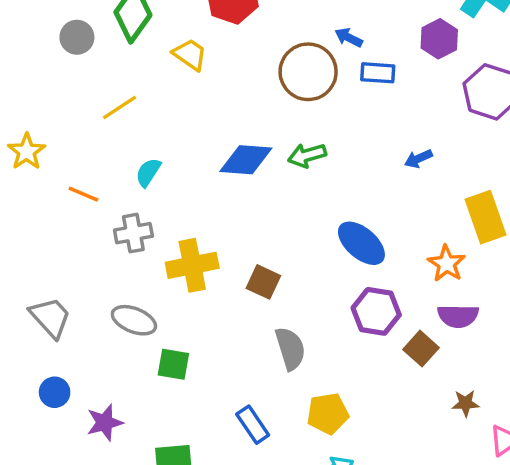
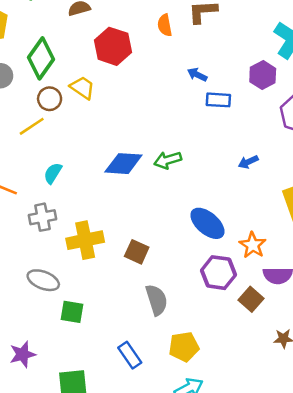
brown circle: (308, 72) -> (50, 99), moved, size x0.6
orange star: (447, 264) -> (253, 245), moved

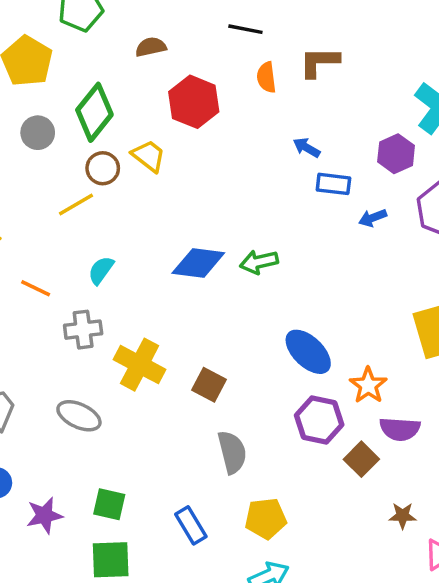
blue arrow: (248, 162) -> (373, 218), moved
yellow cross: (85, 240) -> (140, 365), turned 36
green square: (72, 312) -> (109, 504), moved

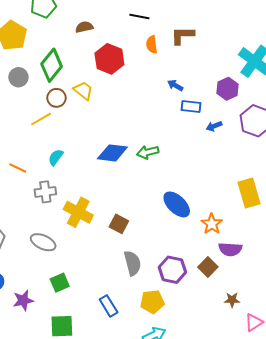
purple hexagon: (319, 420) -> (172, 270), moved
green square: (109, 504) -> (60, 283), moved, turned -36

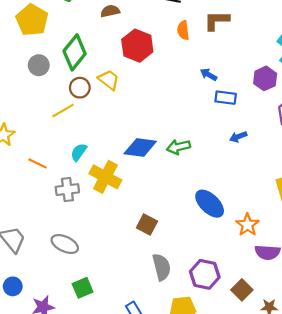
blue arrow: (214, 126) -> (238, 137), moved
yellow cross: (78, 212) -> (105, 177), moved
brown square: (208, 267) -> (242, 290), moved

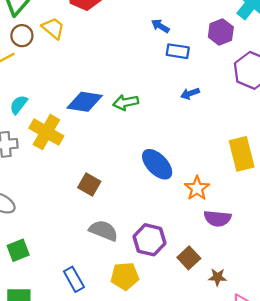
gray semicircle: (162, 267) -> (103, 231), turned -56

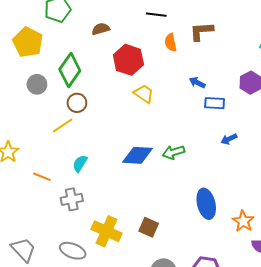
yellow trapezoid: (53, 28) -> (144, 94), moved
yellow cross: (46, 132) -> (107, 231), moved
blue ellipse: (157, 164) -> (206, 204), turned 36

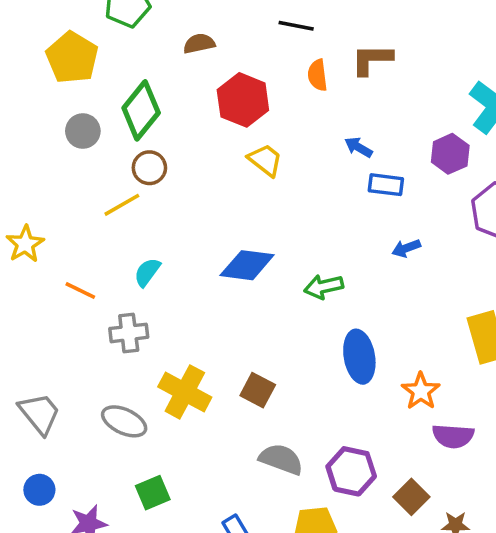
green arrow: (173, 152) -> (324, 287), moved

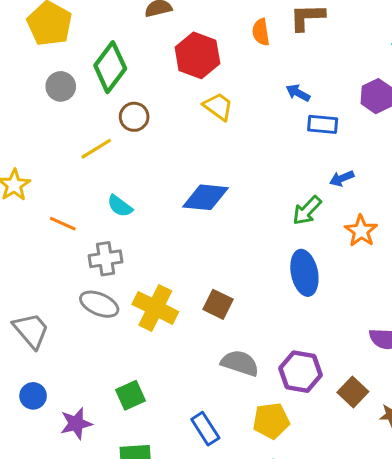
brown circle: (149, 168) -> (134, 117), moved
cyan semicircle: (147, 272) -> (120, 206), turned -88
green arrow: (324, 287) -> (307, 210), moved, turned -32
orange star: (421, 391) -> (361, 231), moved
gray ellipse: (124, 421) -> (99, 304), moved

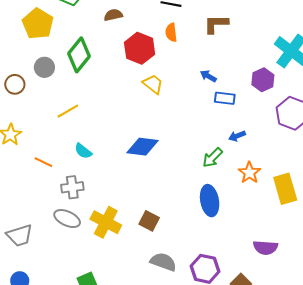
orange semicircle: (261, 32) -> (171, 33), moved
brown circle: (134, 117) -> (15, 84), moved
gray trapezoid: (31, 330) -> (20, 235), turned 112

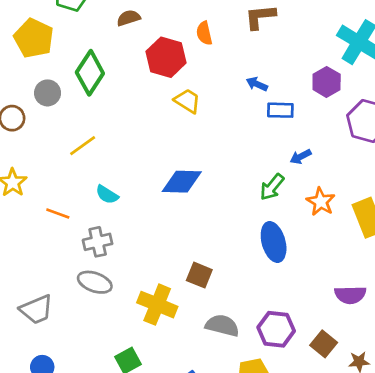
yellow cross: (106, 222) -> (157, 305), moved

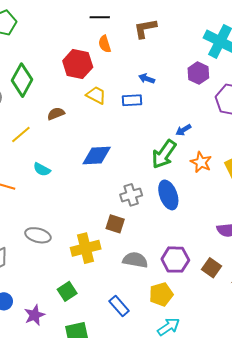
brown semicircle: (129, 18) -> (56, 114), moved
blue rectangle: (280, 110) -> (132, 100), moved
green arrow: (272, 187) -> (164, 154), size x1.4
gray cross: (98, 242) -> (131, 195), moved
yellow cross: (157, 305) -> (86, 248), turned -32

